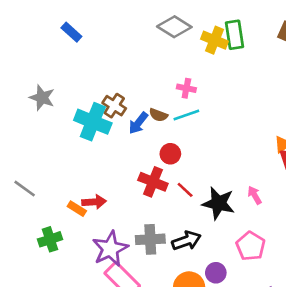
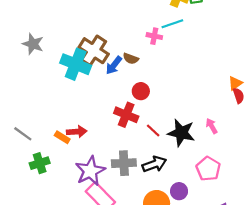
brown cross: (114, 106) -> (94, 51), size x1.5
cyan line: (186, 115) -> (172, 24), moved
gray line: (25, 189) -> (23, 134), moved
red line: (185, 190) -> (153, 130), moved

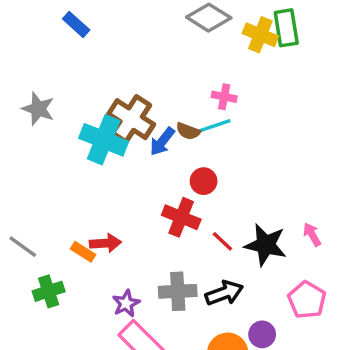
cyan line: (172, 24) -> (214, 126), moved
purple star: (90, 171) -> (126, 303), size x0.6

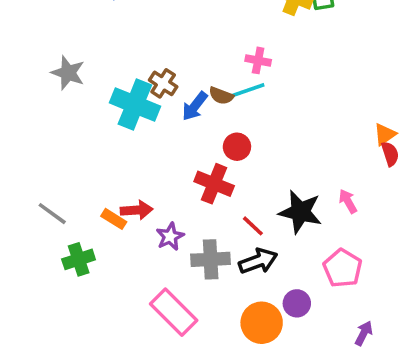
brown cross: (131, 119) -> (163, 83), size x0.6
red line: (222, 241) -> (253, 226), moved
purple star: (126, 303) -> (170, 236), moved

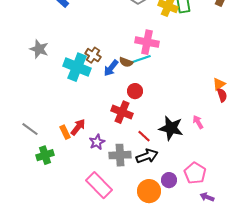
pink cross: (258, 60) -> (147, 42), size x1.6
red arrow: (137, 210) -> (78, 127), turned -48
orange rectangle: (114, 219) -> (65, 132), turned 32
pink pentagon: (343, 268) -> (195, 173), moved
purple arrow: (364, 333) -> (207, 197), turned -96

